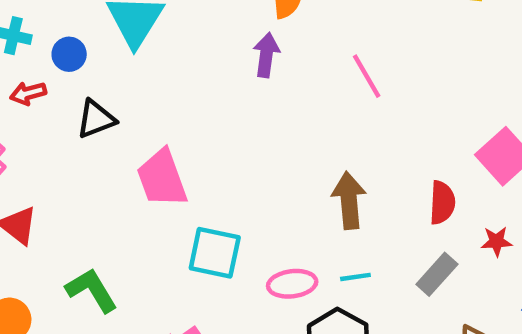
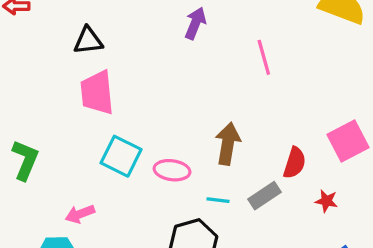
black triangle: (96, 119) -> (88, 41), moved
gray rectangle: (437, 274) -> (265, 196), moved
pink ellipse: (292, 284) -> (172, 170), moved
green L-shape: (92, 290) -> (25, 160), turned 39

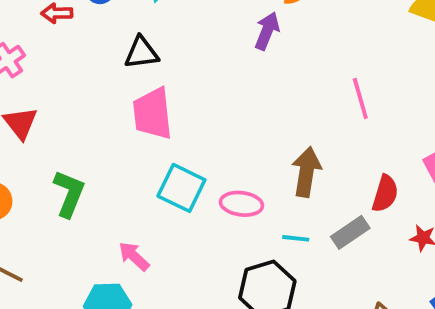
pink line: (264, 57) -> (360, 98), moved
pink arrow: (80, 214) -> (134, 256), turned 64

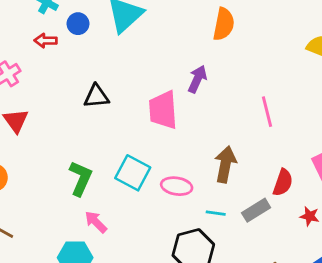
purple arrow: (267, 31) -> (197, 79), moved
black triangle: (141, 53) -> (96, 96), moved
pink trapezoid: (152, 114) -> (163, 110), moved
green L-shape: (69, 194) -> (81, 178), moved

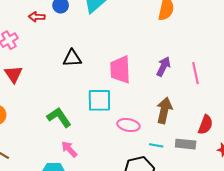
purple arrow: (197, 79) -> (163, 67), moved
cyan square: (133, 173) -> (99, 100), moved, turned -30
green L-shape: (81, 178) -> (59, 117), turned -60
gray rectangle: (256, 210) -> (186, 144), turned 36

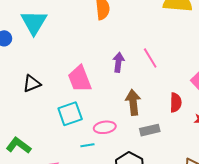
green L-shape: (59, 117) -> (19, 145), moved
gray rectangle: (186, 144) -> (150, 130), moved
cyan line: (156, 145) -> (87, 145), moved

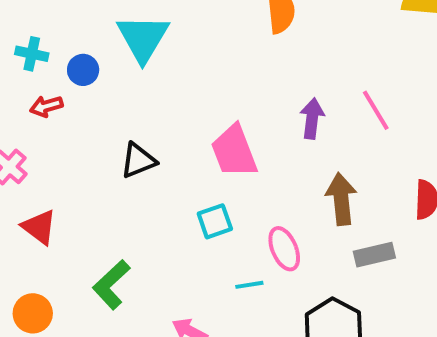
cyan square: (70, 114) -> (215, 221), size x0.7
pink ellipse: (105, 127) -> (284, 249), turned 75
green L-shape: (19, 145) -> (111, 285), turned -80

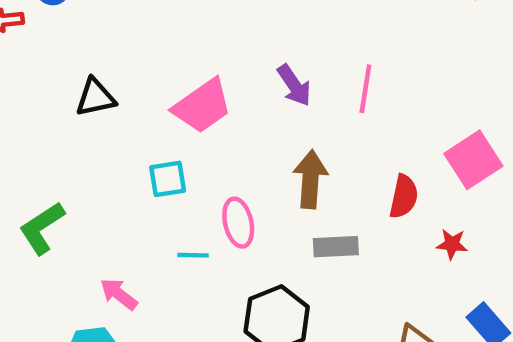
pink line: (376, 110) -> (365, 89), turned 30
purple arrow: (312, 118) -> (294, 85), turned 129
pink trapezoid: (234, 151) -> (202, 106), turned -114

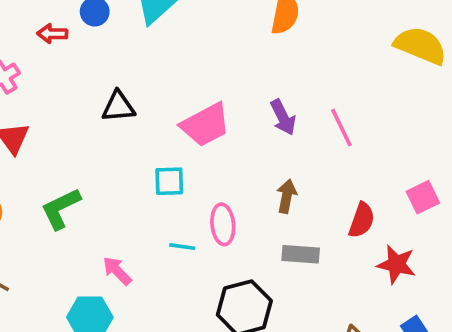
pink line: (365, 89) -> (341, 128), turned -42
pink square: (473, 160) -> (423, 197), size x0.7
brown arrow: (310, 179) -> (287, 196), size x0.7
red star: (452, 244) -> (396, 264), size x1.5

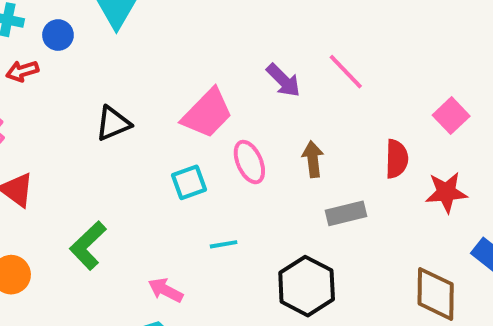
pink ellipse: (223, 224) -> (249, 162), moved

